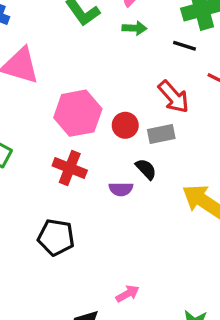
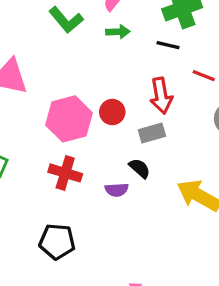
red arrow: (174, 97) -> (161, 96), turned 36
red circle: (125, 125) -> (112, 112), moved

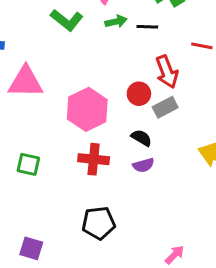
black line: (168, 45) -> (147, 27), moved
red circle: (112, 112) -> (139, 94), moved
black semicircle: (140, 168) -> (141, 138), moved

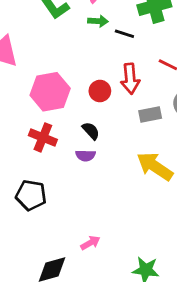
gray rectangle: (165, 107) -> (150, 114), moved

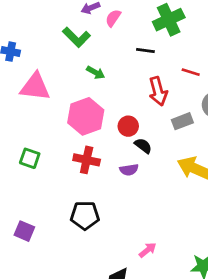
green arrow: (98, 21) -> (96, 73), moved, turned 36
red circle: (100, 91) -> (128, 126), moved
black semicircle: (91, 131) -> (143, 146), moved

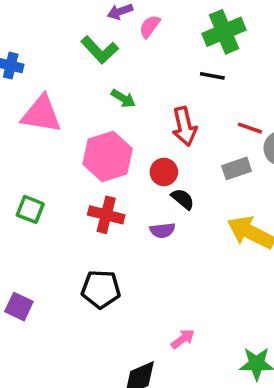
black line: (145, 51) -> (212, 76), moved
red line: (191, 72) -> (250, 128), moved
red arrow: (158, 91) -> (184, 126), moved

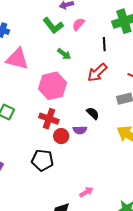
pink semicircle: (150, 26) -> (78, 24), moved
black line: (212, 76) -> (104, 44), moved, turned 72
red arrow: (184, 126) -> (97, 73), turned 55
red circle: (164, 172) -> (61, 136), moved

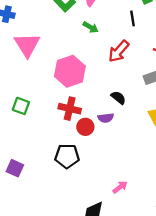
black line: (104, 44) -> (133, 18), moved
green arrow: (64, 54) -> (91, 27), moved
pink triangle: (17, 59) -> (27, 45), turned 50

